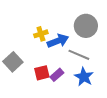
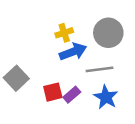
yellow cross: (41, 34) -> (64, 33), moved
gray line: (79, 55) -> (100, 69), turned -30

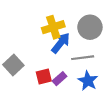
yellow cross: (64, 33) -> (53, 27), size x1.5
blue arrow: (73, 52) -> (61, 43), turned -30

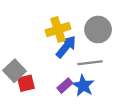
red square: (44, 77) -> (26, 83), moved
blue star: (88, 81) -> (83, 86), moved

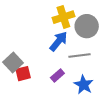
yellow cross: (58, 30) -> (63, 17), moved
blue star: (83, 86) -> (84, 85), moved

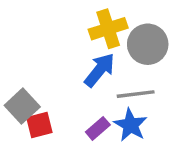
blue star: (84, 85) -> (130, 125), moved

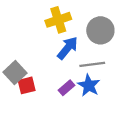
yellow cross: (108, 29) -> (58, 20), moved

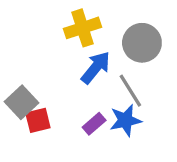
gray line: (92, 64) -> (130, 91), turned 65
blue star: (89, 85) -> (125, 120), turned 30

